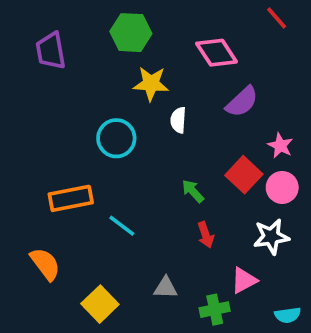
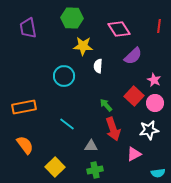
red line: (277, 18) -> (159, 26), moved, turned 48
orange rectangle: (71, 198) -> (24, 107), moved
red arrow: (206, 235) -> (113, 129), size x1.6
gray triangle: (166, 288) -> (91, 146), moved
green cross: (215, 310) -> (95, 170), moved

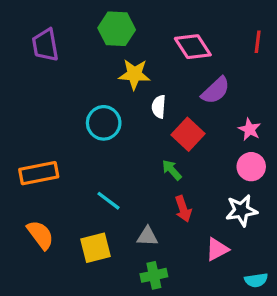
red square: (134, 96) -> (188, 134), moved
red arrow: (113, 129) -> (183, 209), size x0.7
yellow square: (55, 167) -> (96, 248), moved, turned 30

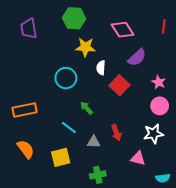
green arrow: (172, 170) -> (86, 108), moved
gray triangle: (147, 236) -> (94, 142), moved
pink triangle: (217, 249) -> (138, 158), turned 42

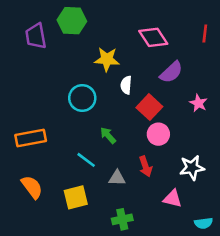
green hexagon: (74, 18) -> (72, 21), moved
pink circle: (160, 106) -> (158, 134), moved

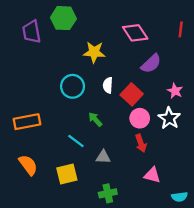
white semicircle: (126, 85) -> (108, 85), moved
red arrow: (145, 166) -> (141, 143), moved
white star: (192, 168) -> (169, 118), moved, turned -30

